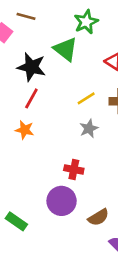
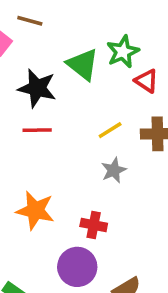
green star: (86, 22) -> (123, 52), moved
red line: (31, 98) -> (37, 130), turned 60
orange star: (25, 130) -> (35, 210), moved, size x1.5

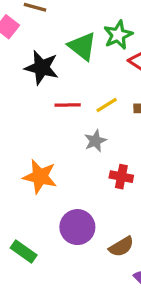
red line: (37, 130) -> (68, 105), moved
gray star: (114, 170) -> (95, 141), moved
red cross: (94, 225) -> (121, 177), moved

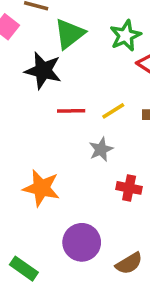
green triangle: (82, 46) -> (69, 34), moved, turned 44

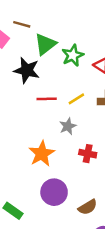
green star: (126, 36) -> (73, 55), moved
orange star: (41, 188) -> (42, 154), moved, turned 30

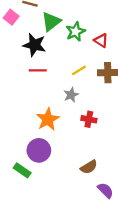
red line: (47, 99) -> (38, 70), moved
purple circle: (54, 192) -> (39, 150), moved

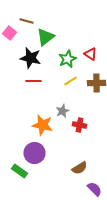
green star: (76, 32) -> (68, 59), moved
gray star: (71, 95) -> (62, 111), moved
orange star: (48, 119) -> (42, 125), turned -30

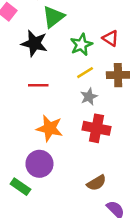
red line: (34, 81) -> (38, 85), moved
gray star: (62, 111) -> (89, 97), moved
red cross: (80, 125) -> (96, 128), size x1.5

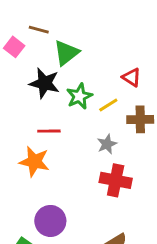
green star: (81, 45) -> (79, 96), moved
yellow line: (85, 73) -> (108, 105), moved
orange star: (50, 128) -> (34, 162), moved

